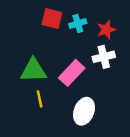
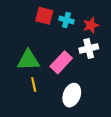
cyan cross: (78, 23) -> (66, 20), turned 32

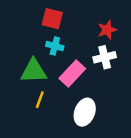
cyan cross: (66, 20) -> (55, 46), moved
yellow line: (34, 84) -> (40, 100), turned 32

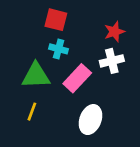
yellow line: (40, 100) -> (32, 112), moved

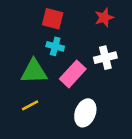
red star: (114, 32) -> (104, 17), moved
yellow line: (32, 112) -> (30, 105), turned 42

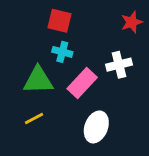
red star: (104, 17) -> (132, 22), moved

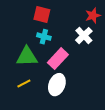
white cross: (119, 65) -> (84, 36), moved, turned -30
white ellipse: (96, 127) -> (57, 85), moved

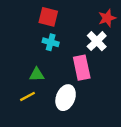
green triangle: (27, 57) -> (37, 75), moved, size x0.6
pink rectangle: (58, 59) -> (82, 68), moved, turned -55

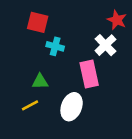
red square: (48, 17) -> (38, 22), moved
red star: (107, 18) -> (117, 20), turned -30

